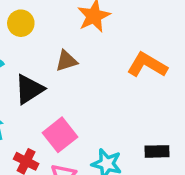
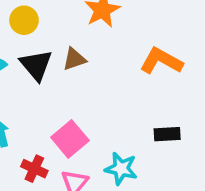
black triangle: (29, 89) -> (36, 65), moved, turned -36
black rectangle: (157, 151) -> (167, 134), moved

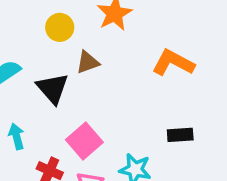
yellow circle: (24, 20) -> (60, 27), moved
black triangle: (36, 65) -> (53, 88), moved

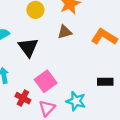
brown triangle: (88, 62) -> (65, 32), moved

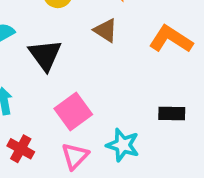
brown triangle: (65, 32) -> (106, 30), turned 48
red cross: (23, 98) -> (21, 149), moved

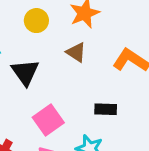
black rectangle: (172, 113) -> (106, 109), moved

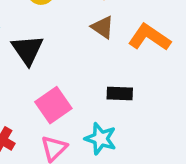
brown triangle: (76, 52) -> (103, 27), moved

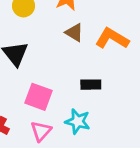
pink square: (53, 105) -> (38, 97), turned -32

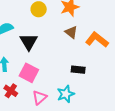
pink square: (38, 97) -> (29, 73), moved
cyan star: (78, 121) -> (66, 94), turned 30

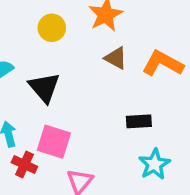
red cross: (11, 91) -> (24, 164), moved
cyan star: (66, 94) -> (154, 164), moved

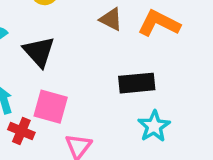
black rectangle: (139, 121) -> (137, 83), size x1.4

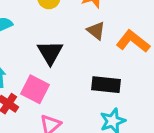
black triangle: (39, 52) -> (50, 53), moved

